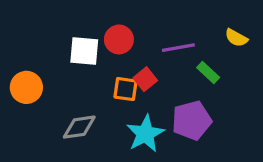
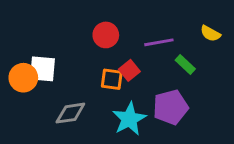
white square: (84, 51) -> (42, 69), moved

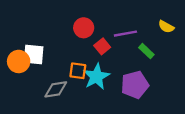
red square: (129, 70) -> (102, 46), moved
orange square: (112, 79) -> (78, 71), moved
cyan star: (129, 119) -> (96, 77), moved

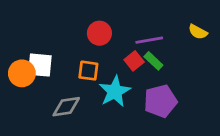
red square: (102, 46) -> (134, 61), moved
green rectangle: (146, 51) -> (153, 61), moved
orange square: (78, 71) -> (88, 71), moved

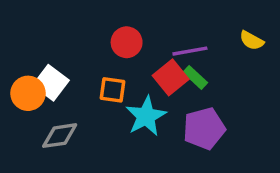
red square: (134, 61) -> (171, 77), size x1.4
white square: (40, 65) -> (51, 83), turned 32
gray diamond: (66, 107) -> (60, 136), moved

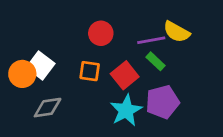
yellow semicircle: (252, 40) -> (177, 32), moved, size x1.4
red square: (171, 77) -> (125, 75), moved
cyan star: (146, 116) -> (126, 110), moved

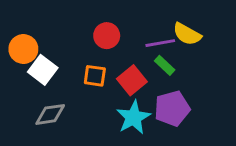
orange circle: (22, 74) -> (23, 49), moved

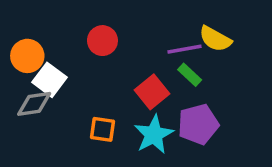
red circle: (107, 36) -> (102, 41), moved
orange square: (95, 76) -> (102, 129), moved
gray diamond: (50, 114) -> (34, 104), moved

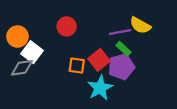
purple pentagon: (198, 124) -> (121, 67), moved
orange square: (102, 129) -> (77, 66), moved

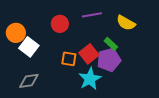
purple line: (120, 32) -> (92, 15), moved
gray diamond: (22, 68) -> (29, 81), moved

